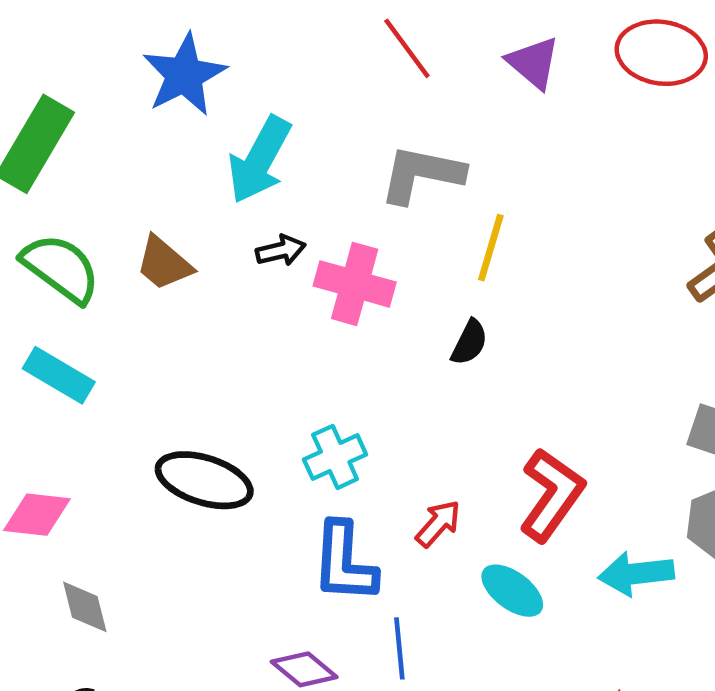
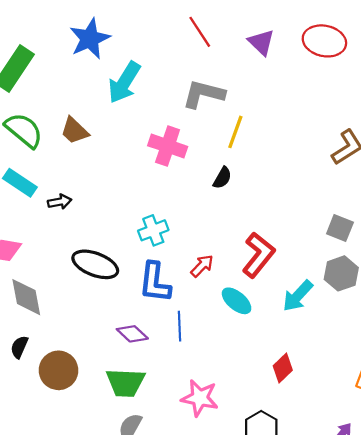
black arrow: (281, 250) -> (60, 202), moved
black ellipse: (204, 480) -> (95, 264), moved
cyan arrow: (636, 574) -> (298, 296), turned -44
gray diamond: (85, 607) -> (26, 297), size x1.4

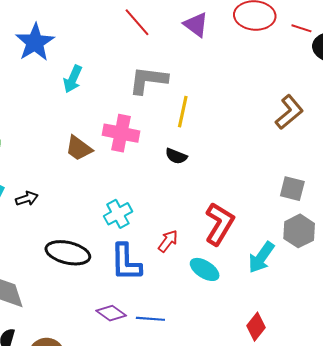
cyan arrow: (124, 82) -> (73, 79), size x0.7
brown trapezoid: (75, 131) -> (79, 148), moved
black semicircle: (222, 178) -> (176, 156), turned 90
blue line: (180, 326) -> (150, 319), moved, turned -76

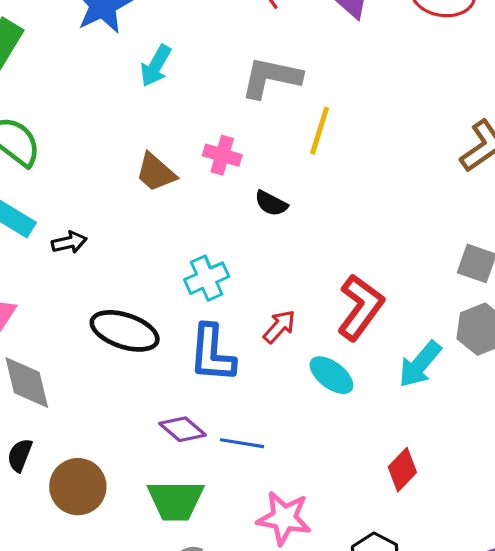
pink cross: (121, 133) -> (222, 155), size x0.7
black semicircle: (176, 156) -> (271, 203), moved

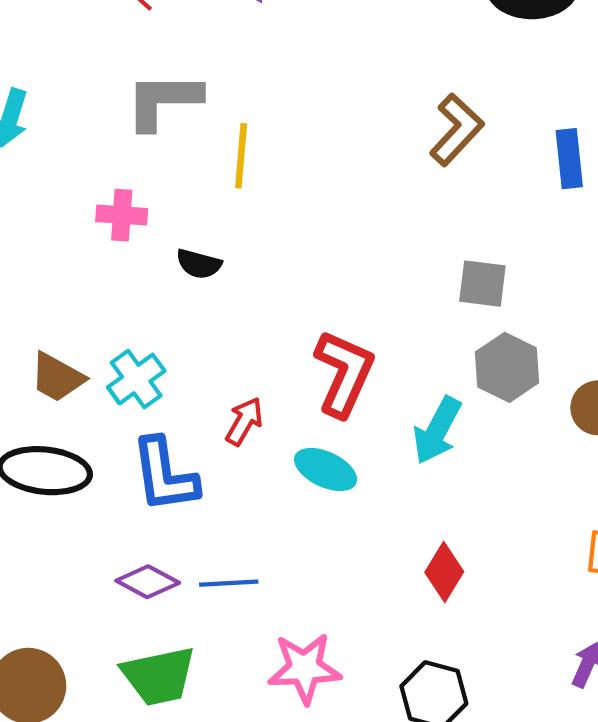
brown trapezoid: (156, 172) -> (57, 377), moved

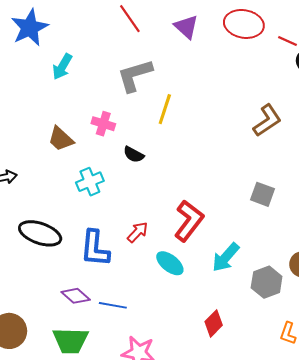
gray L-shape: (163, 101) -> (135, 75), turned -30
gray hexagon: (507, 367) -> (267, 282), moved
brown trapezoid: (57, 377) -> (61, 139), moved
cyan cross: (136, 379) -> (90, 182), moved

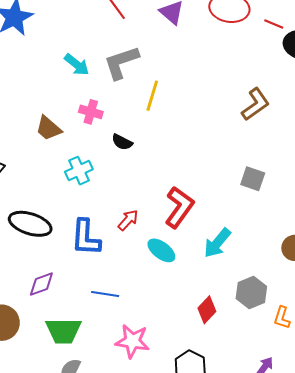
cyan arrow: (62, 67) -> (77, 65), moved, turned -80
gray hexagon: (267, 282) -> (251, 292), moved
purple diamond: (76, 296) -> (41, 284), moved, turned -60

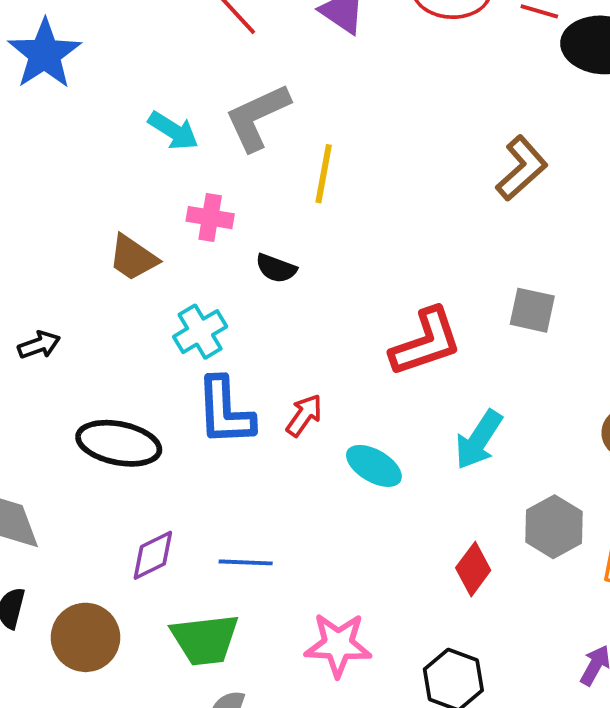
red L-shape: (179, 207) -> (426, 342), moved, turned 42
blue L-shape: (86, 237) -> (225, 411), moved
blue line: (105, 294) -> (246, 562), moved

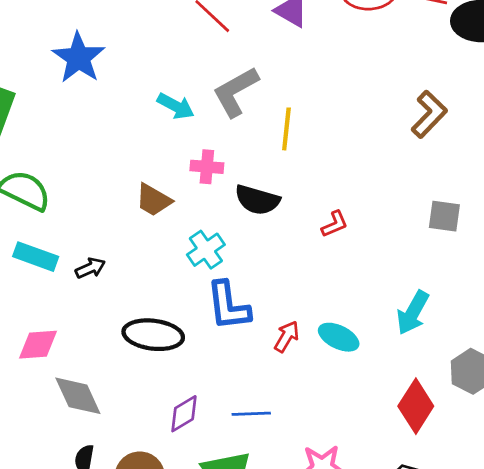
black semicircle: (276, 268) -> (257, 200), size x1.5
red L-shape: (426, 342) -> (335, 224), moved, size x0.5
red arrow: (304, 415) -> (287, 337), moved
red diamond: (473, 569) -> (416, 406), size x1.4

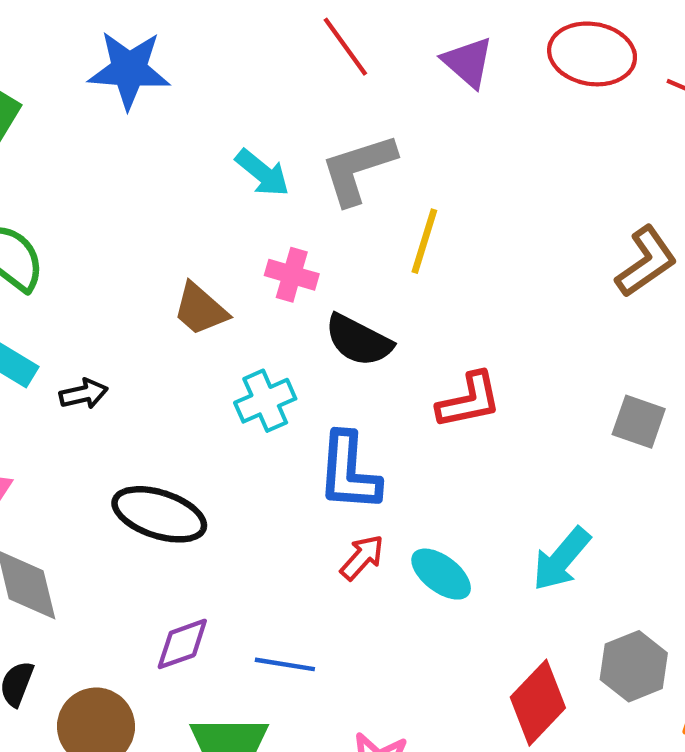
blue star: (79, 58) -> (129, 70), turned 30
red L-shape: (335, 224) -> (469, 400), size x1.5
blue L-shape: (228, 306) -> (349, 472), moved

